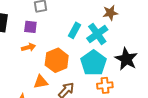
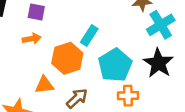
cyan rectangle: (74, 30) -> (89, 36), moved
cyan cross: (97, 34) -> (161, 25), moved

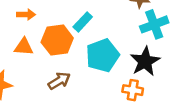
orange triangle: (44, 85) -> (24, 47), moved
orange cross: (128, 96) -> (133, 90), moved

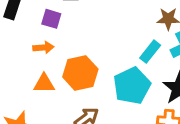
cyan rectangle: (83, 22) -> (150, 52), moved

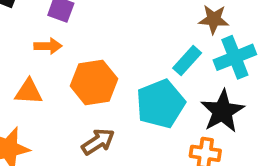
orange triangle: (44, 84) -> (29, 92), moved

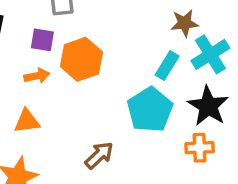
orange hexagon: (94, 82) -> (81, 59), moved

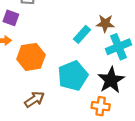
orange hexagon: (81, 59) -> (31, 57), moved
cyan rectangle: (167, 66) -> (82, 34), moved

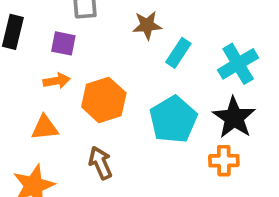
brown star: (105, 23) -> (147, 25), moved
brown arrow: (34, 99) -> (100, 163), moved, turned -72

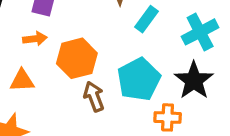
orange cross: (224, 161) -> (168, 117), moved
brown arrow: (100, 163) -> (94, 97), moved

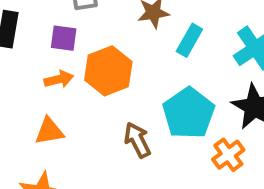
orange hexagon: (77, 58) -> (108, 71), moved
orange cross: (168, 117) -> (228, 155), turned -32

